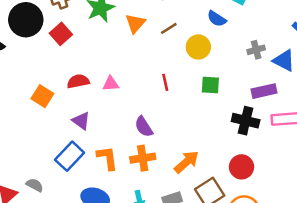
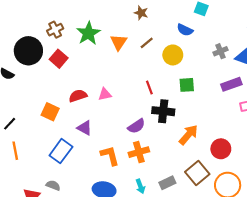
black cross: (246, 121) -> (163, 111), moved
purple semicircle: (144, 127) -> (136, 126), turned -84
blue rectangle: (70, 156) -> (61, 151), moved
orange arrow: (186, 162) -> (188, 135), moved

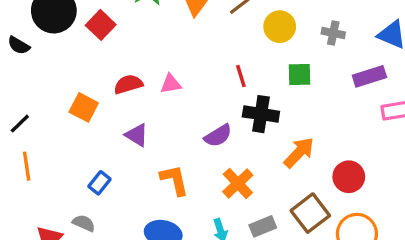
gray cross: (221, 51) -> (333, 33), moved, turned 32
blue rectangle: (61, 151) -> (99, 183), moved, size x0.6
orange cross: (139, 152) -> (238, 183), moved, turned -30

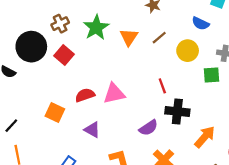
green square: (300, 74) -> (212, 75), moved
pink triangle: (171, 84) -> (114, 93), size x1.5

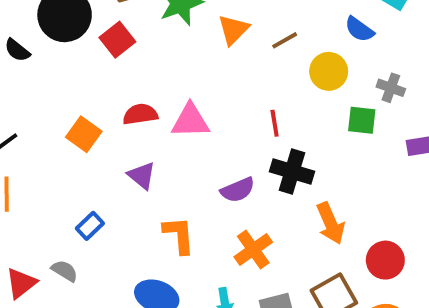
orange arrow: (205, 137) -> (331, 223), turned 105

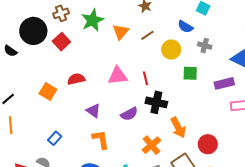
gray cross: (391, 88) -> (205, 46), moved
pink triangle: (190, 121) -> (118, 76), moved
purple triangle: (142, 176) -> (93, 111), moved
orange cross: (253, 250) -> (151, 145), moved

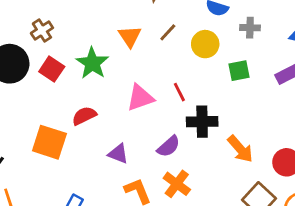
green star: (93, 20) -> (92, 63), moved
orange square: (48, 92) -> (49, 142), size x1.4
orange cross: (151, 145) -> (177, 184), moved

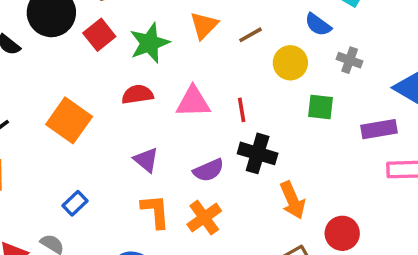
red semicircle: (84, 116) -> (137, 94), moved

